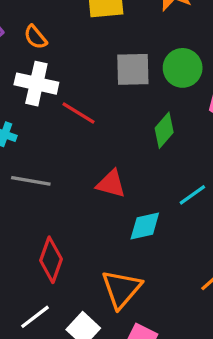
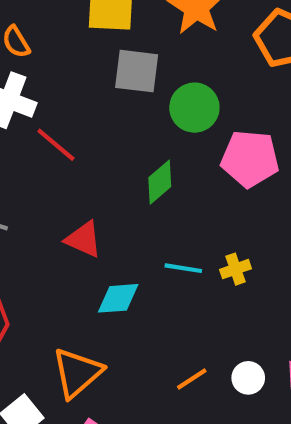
gray square: (133, 69) -> (137, 71), moved
cyan line: (192, 195) -> (183, 268), turned 36

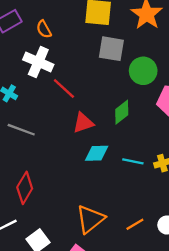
red triangle: (84, 239) -> (83, 123), moved, turned -45
cyan diamond: (118, 298) -> (97, 153), moved
orange triangle: (77, 373) -> (90, 219), moved

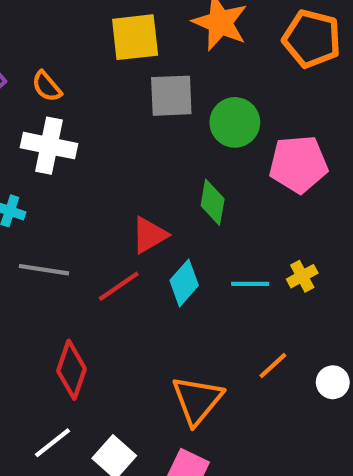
red line: (64, 88) -> (119, 286), moved, turned -65
green diamond: (122, 112) -> (213, 202), turned -30
cyan diamond: (97, 153) -> (184, 283), turned -35
orange line: (135, 224) -> (273, 366), moved

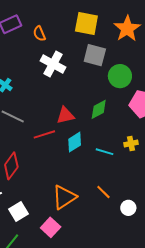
white cross: (49, 146) -> (53, 64), moved
green diamond: (213, 202) -> (99, 109), turned 35
yellow cross: (302, 276) -> (131, 144), moved
orange line: (273, 366) -> (103, 192), turned 70

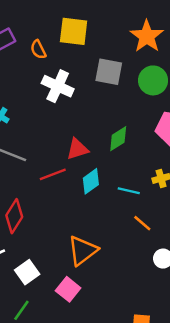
yellow square: (86, 24) -> (74, 31), moved
green circle: (120, 76) -> (153, 80), moved
orange line: (103, 192) -> (142, 223), moved

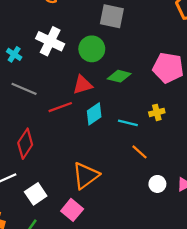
green circle: (153, 80) -> (92, 49), moved
white cross: (58, 86) -> (50, 41), moved
green diamond: (118, 139) -> (119, 76), turned 45

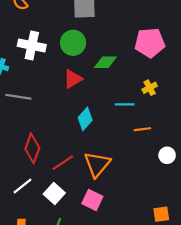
red line: (60, 107) -> (63, 163), moved
cyan diamond: (94, 114) -> (85, 119), moved
orange line: (139, 152) -> (142, 129), turned -35

